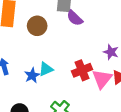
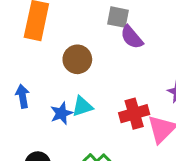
brown circle: (37, 26) -> (77, 59), moved

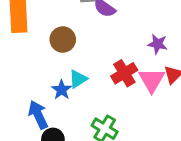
blue arrow: (23, 96) -> (38, 115), moved, size x1.4

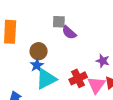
cyan triangle: (78, 79) -> (46, 79), size x1.6
blue star: (62, 90) -> (37, 65), moved

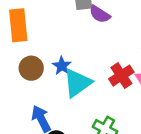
brown circle: (39, 51) -> (31, 68), moved

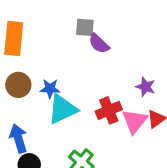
blue star: (62, 66) -> (50, 89), turned 30

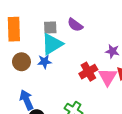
gray square: (85, 27) -> (50, 27), moved
cyan triangle: (63, 109) -> (52, 44), moved

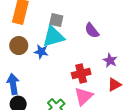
purple semicircle: (75, 25) -> (92, 31), moved
pink triangle: (108, 77) -> (84, 96), moved

